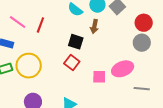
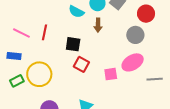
black square: (76, 42) -> (73, 44), moved
gray circle: (142, 43) -> (135, 35), moved

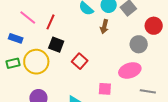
black square: (73, 44) -> (56, 45), moved
pink square: (111, 74) -> (105, 89), moved

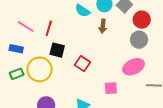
red circle: (154, 26) -> (142, 20), moved

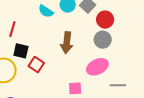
brown arrow: (103, 26) -> (67, 43), moved, size x1.5
red square: (82, 64) -> (36, 64), moved

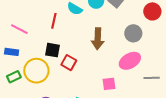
red circle: (105, 20) -> (152, 11), moved
red line: (12, 29) -> (54, 21), moved

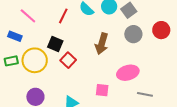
gray circle: (133, 33) -> (133, 34), moved

